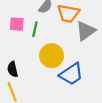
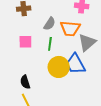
green line: (35, 29) -> (50, 44), moved
blue trapezoid: (71, 74) -> (75, 64), moved, turned 100

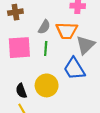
pink square: (25, 42) -> (19, 48), size x1.6
yellow circle: (59, 67) -> (47, 85), moved

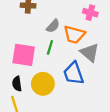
gray triangle: (85, 45) -> (90, 53), turned -48
pink square: (19, 48) -> (24, 55), moved

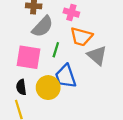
pink cross: (90, 13) -> (71, 13), moved
gray semicircle: (53, 26) -> (43, 27), moved, size x1.5
blue trapezoid: (74, 73) -> (66, 76), moved

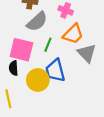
orange trapezoid: (81, 37) -> (73, 34), turned -65
black semicircle: (21, 87) -> (14, 68), moved

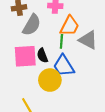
green line: (48, 45) -> (61, 41), moved
black semicircle: (14, 68) -> (42, 55), moved

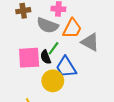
gray semicircle: (32, 25) -> (48, 25), moved, turned 80
green line: (61, 41) -> (54, 48), moved, turned 32

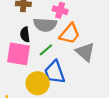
gray semicircle: (48, 25) -> (45, 25), turned -30
black semicircle: (46, 57) -> (25, 35), moved

